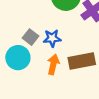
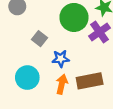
gray square: (30, 37) -> (40, 39), moved

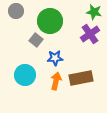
green circle: (74, 17) -> (50, 21), moved

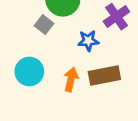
blue star: (55, 58) -> (88, 41), moved

